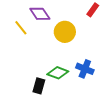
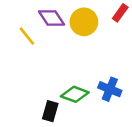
yellow circle: (65, 32) -> (84, 22), moved

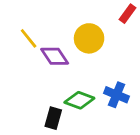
purple diamond: (52, 18) -> (55, 56), moved
yellow circle: (84, 22) -> (89, 38), moved

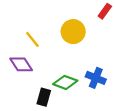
yellow line: (29, 38) -> (32, 39), moved
purple diamond: (55, 56) -> (21, 64), moved

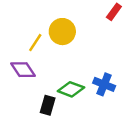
yellow circle: (73, 32) -> (62, 32), moved
yellow line: (32, 39) -> (35, 43), turned 72

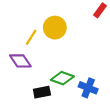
blue cross: (104, 84) -> (88, 88), moved
black rectangle: (48, 105) -> (42, 92), turned 63

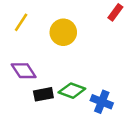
yellow line: (31, 37) -> (21, 22), moved
black rectangle: (42, 92) -> (43, 94), moved

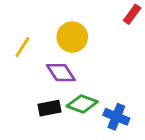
yellow line: (21, 22) -> (22, 47), moved
purple diamond: (24, 71) -> (61, 73), moved

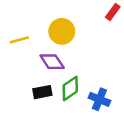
yellow line: (22, 47) -> (19, 40), turned 42
green diamond: (82, 104) -> (70, 88), turned -55

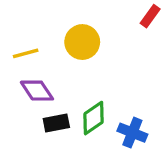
purple diamond: (52, 62) -> (37, 91), moved

